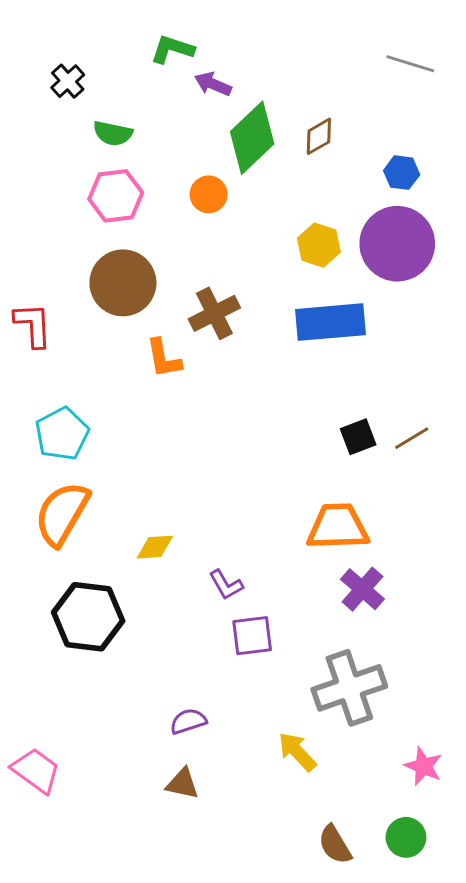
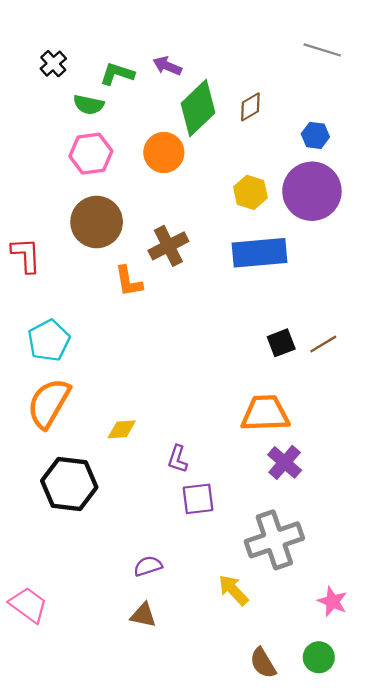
green L-shape: (172, 49) -> (117, 74), moved
orange circle: (209, 194) -> (164, 152), size x1.4
purple L-shape: (226, 585) -> (177, 459), turned 48

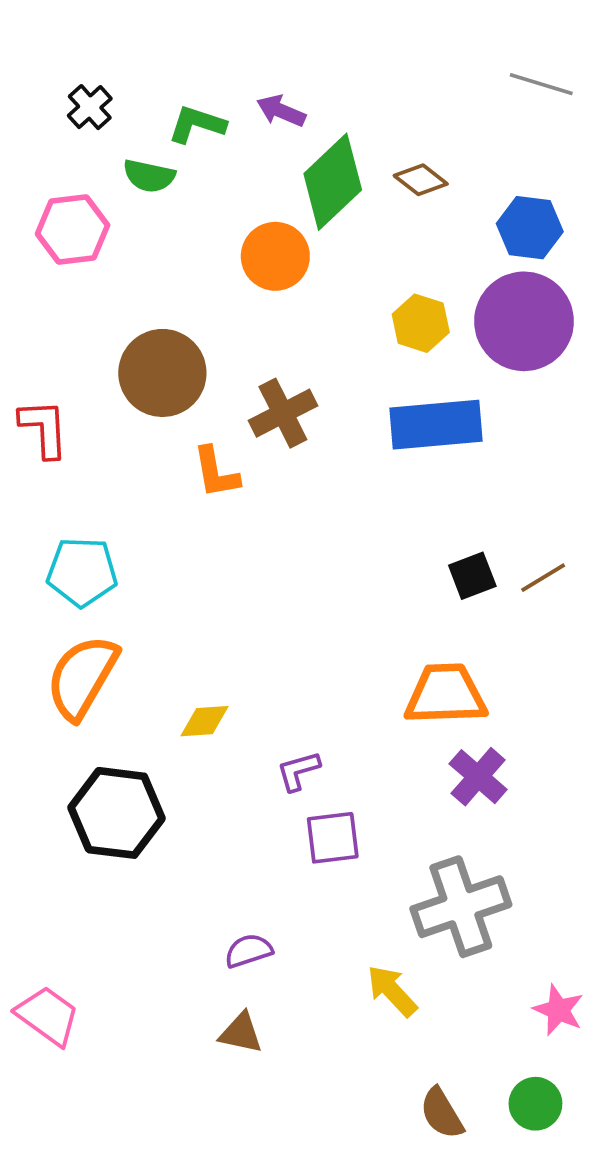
brown diamond: (250, 107) -> (421, 180), turned 68
blue hexagon: (315, 135) -> (530, 228), size x1.4
pink hexagon: (91, 154) -> (73, 229), moved
cyan pentagon: (49, 340) -> (82, 572), turned 30
purple L-shape: (177, 459) -> (298, 771), turned 56

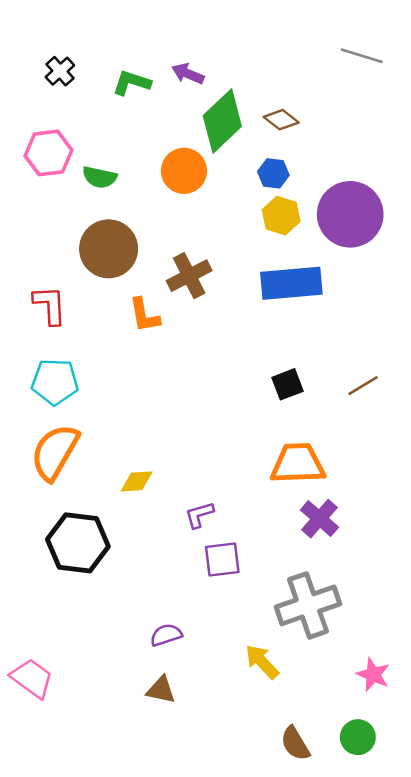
green semicircle: (149, 176) -> (100, 177), moved
blue hexagon: (530, 228) -> (273, 173), moved, size x0.7
red L-shape: (44, 428) -> (50, 305), moved
black square: (472, 576) -> (288, 384), moved

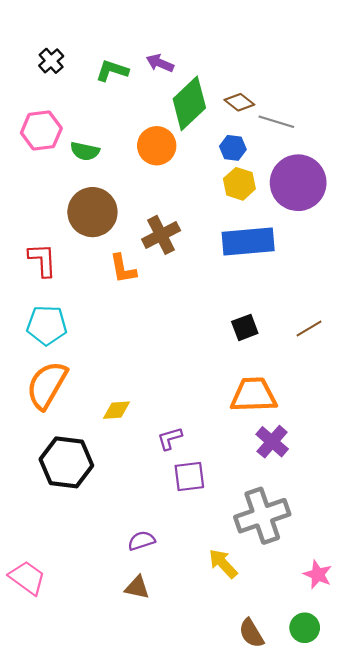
gray line: (362, 56) -> (276, 122), moved

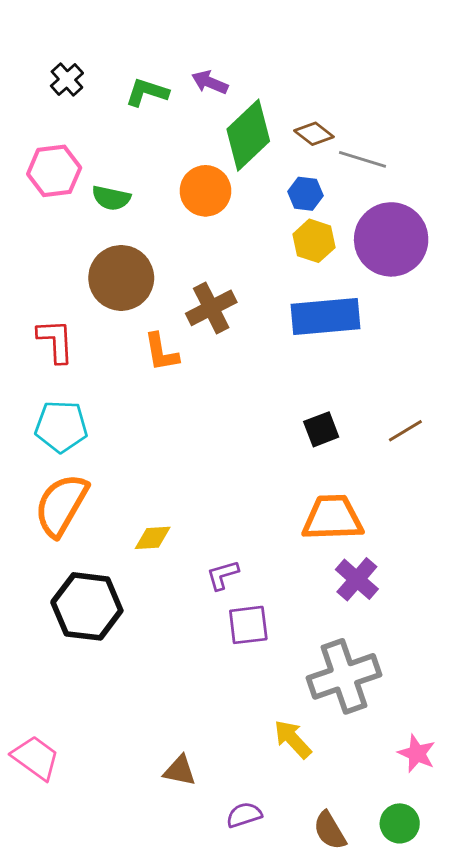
purple semicircle: (141, 541) -> (244, 815), moved

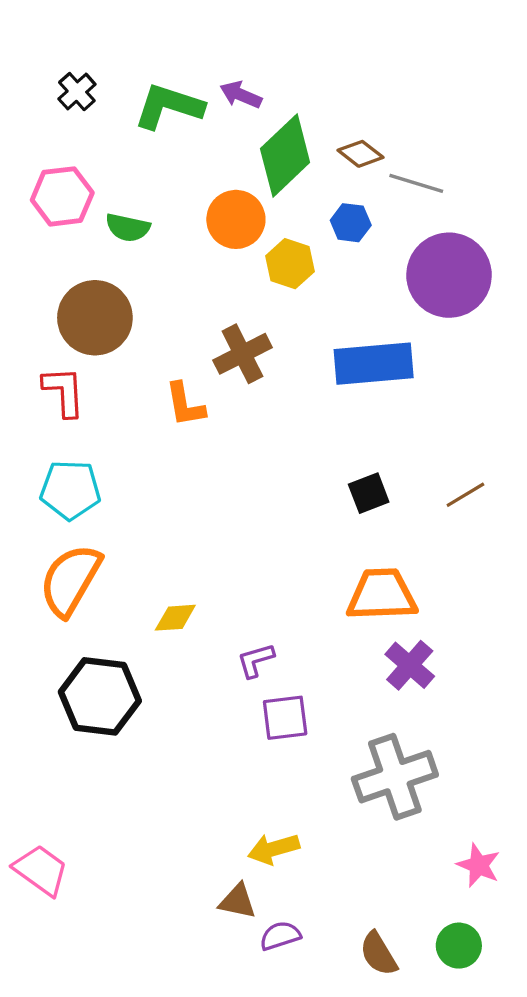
green L-shape: (147, 92) -> (169, 106), size x1.4
yellow hexagon: (314, 241) -> (290, 264), moved
brown circle: (121, 278) -> (95, 318), moved
yellow arrow: (293, 739) -> (274, 849), moved, turned -63
brown triangle: (180, 771) -> (238, 901), moved

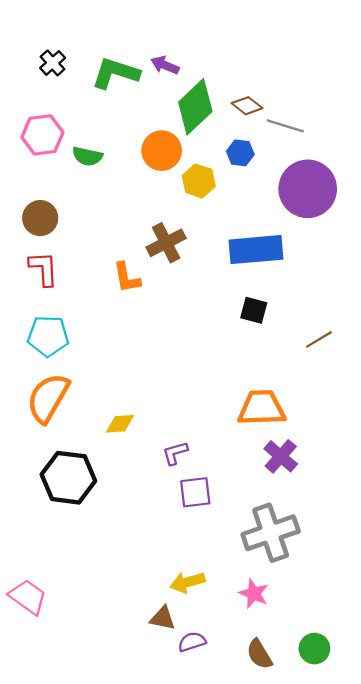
brown circle: (95, 318) -> (40, 218), moved, size x0.7
black square: (369, 493) -> (254, 310), moved, turned 36
pink star: (479, 865) -> (254, 593), moved

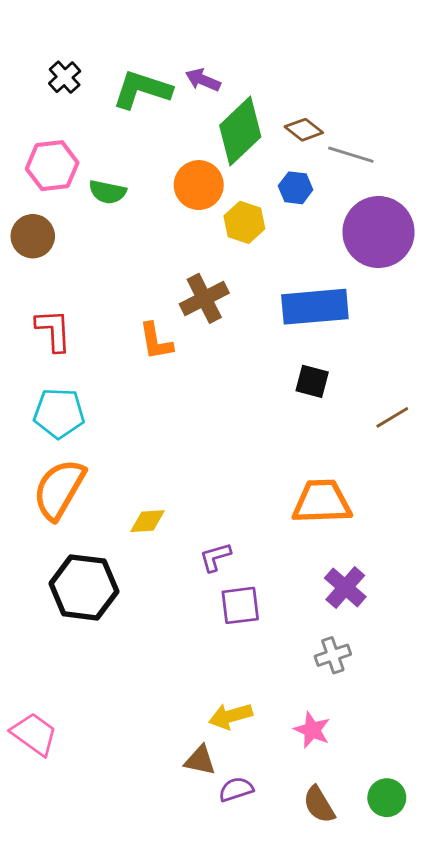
brown circle: (40, 218) -> (33, 236), moved
purple cross: (281, 456) -> (345, 587), moved
gray cross: (271, 533) -> (333, 655), size x0.5

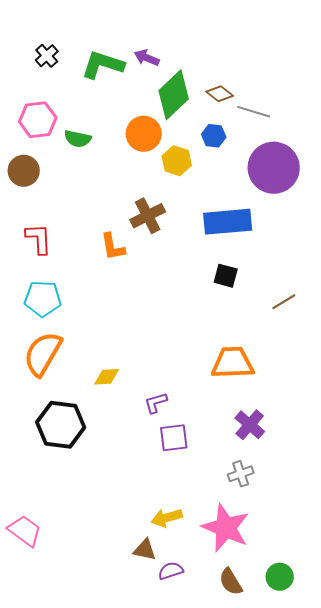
pink star: (312, 730) -> (226, 528), size x1.8

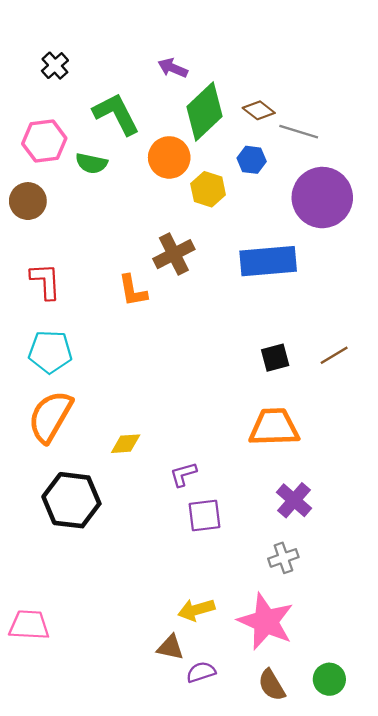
green L-shape: (103, 65) -> (116, 114), moved, turned 45
black square: (226, 276) -> (275, 358), moved, turned -30
pink trapezoid: (25, 531) -> (29, 625), turned -33

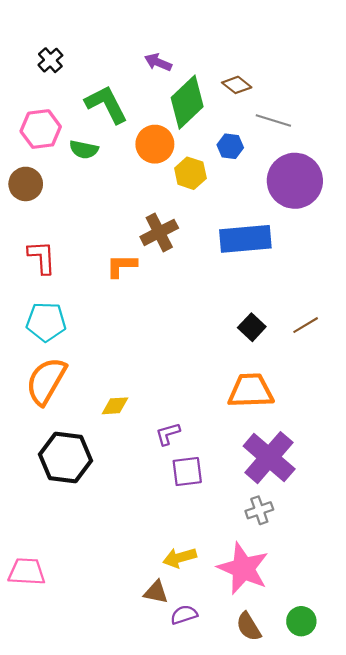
brown diamond: (259, 110) -> (237, 85), moved
orange L-shape: (133, 291) -> (121, 266), turned 100
black square: (275, 358) -> (252, 327), turned -32
purple cross: (294, 500) -> (269, 458), size x1.6

